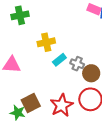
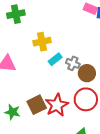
brown square: (31, 103) -> (37, 105), moved

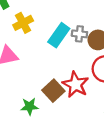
yellow cross: (42, 42) -> (23, 23), moved
cyan rectangle: (55, 59) -> (59, 35), size x1.5

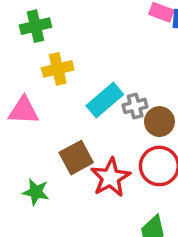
gray cross: (79, 34) -> (135, 106), turned -35
brown square: (53, 91) -> (76, 158), moved

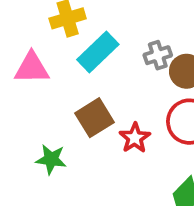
cyan rectangle: (105, 100) -> (98, 52), moved
red star: (111, 177) -> (135, 138), size x0.7

